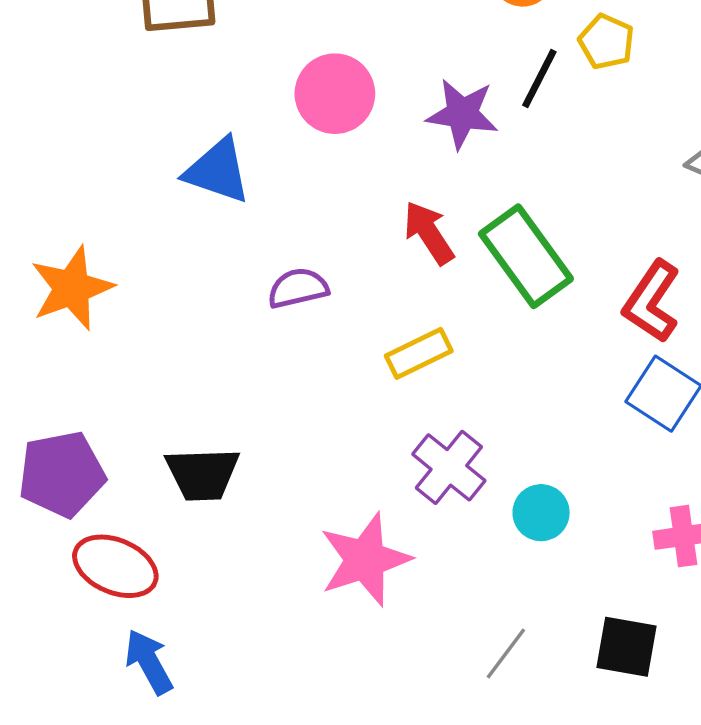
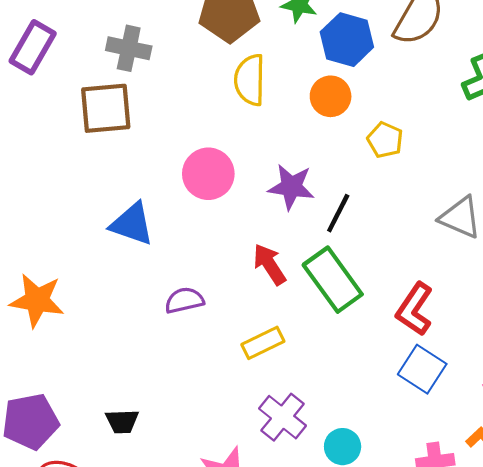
black line: (539, 79) -> (338, 213), moved
orange star: (72, 288) -> (37, 300), turned 30
black trapezoid: (203, 474) -> (122, 421), size x0.7

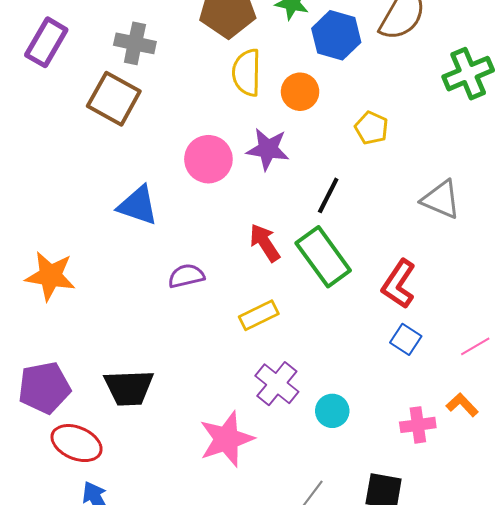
orange circle: (331, 96) -> (300, 92), moved
brown square: (106, 108) -> (114, 99), turned 34
purple star: (291, 187) -> (268, 149), moved
blue square: (422, 369) -> (406, 339), size x0.7
black trapezoid: (122, 421) -> (129, 388), size x1.6

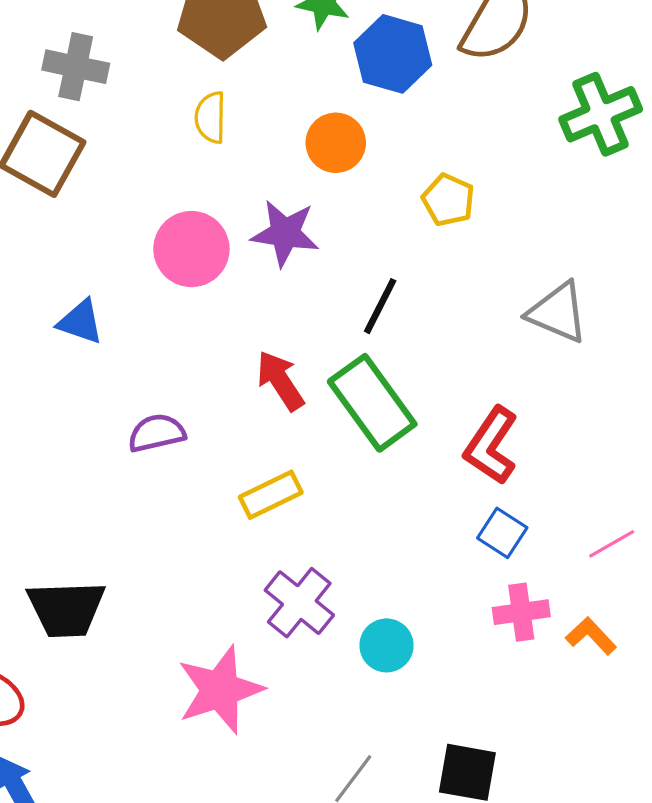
yellow semicircle: (247, 73) -> (210, 117), moved, size x0.7
blue triangle: (138, 205) -> (80, 322), size x0.7
pink cross: (418, 425) -> (521, 612), moved

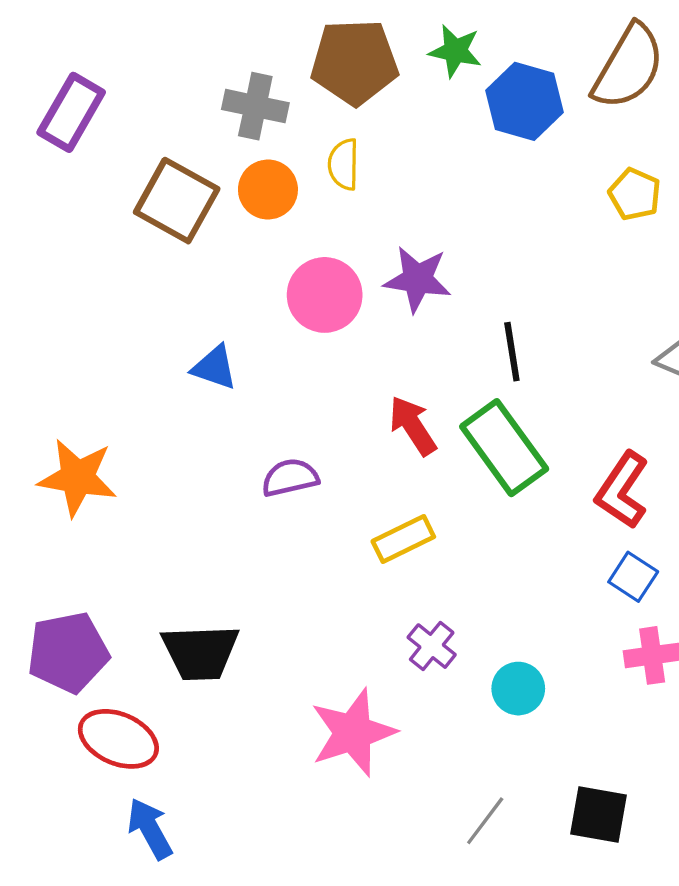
gray cross: (76, 67) -> (255, 106), moved
orange circle: (336, 143) -> (268, 190), moved
yellow pentagon: (448, 200) -> (635, 194), moved
black line: (380, 306) -> (512, 352), turned -36
purple cross: (299, 603) -> (432, 646), size x0.7

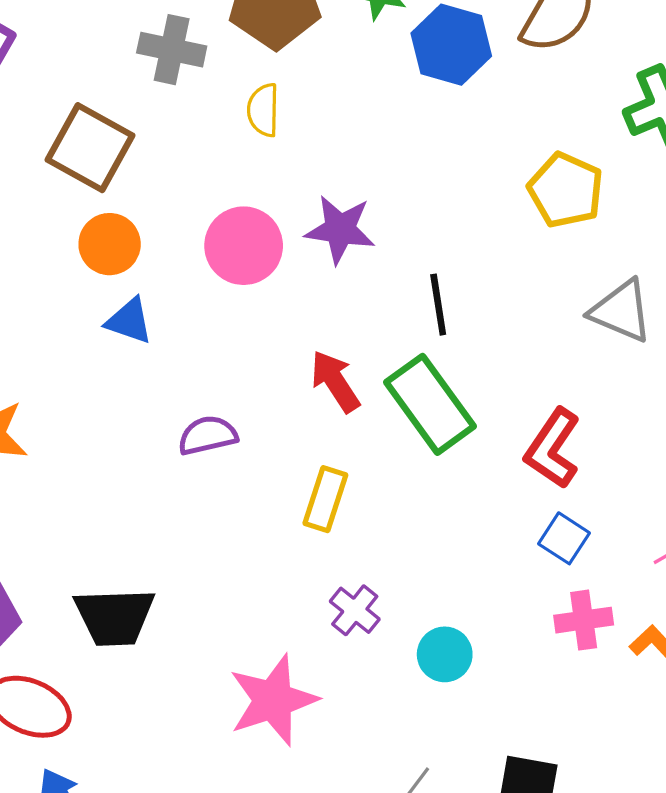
orange circle: (268, 190) -> (110, 244), moved
yellow pentagon: (635, 194) -> (566, 190), moved, size x1.4
yellow rectangle: (403, 539) -> (325, 499), turned -46

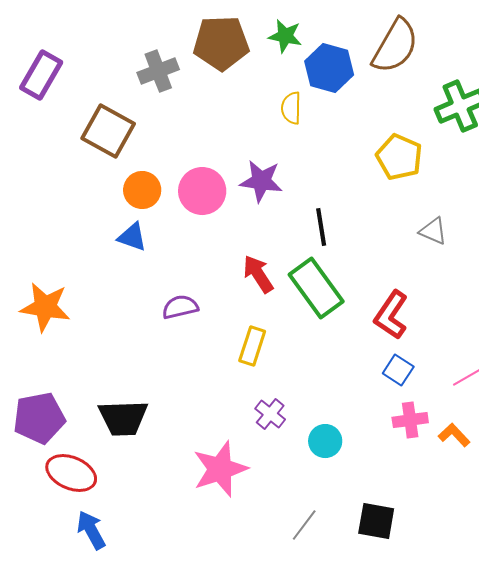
gray cross: (172, 50) -> (158, 71), turned -33
yellow semicircle: (263, 110) -> (291, 108), moved
orange circle: (110, 244) -> (142, 190), moved
gray triangle: (621, 311) -> (433, 231), size x0.7

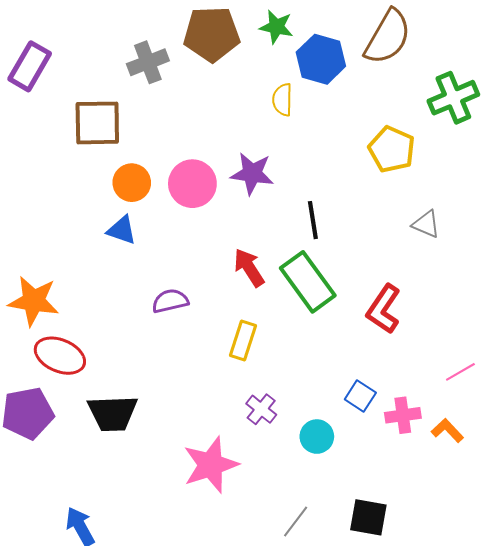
brown square: (108, 131) -> (97, 123), turned -30
blue square: (398, 370) -> (360, 396), moved
red ellipse: (71, 473) -> (60, 356), moved

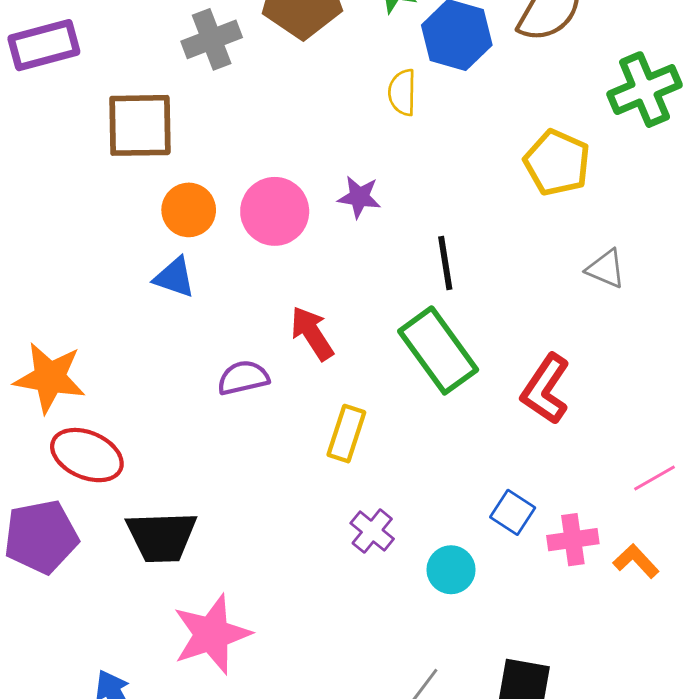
purple rectangle: (30, 66) -> (44, 45), turned 45
purple star: (252, 174) -> (359, 197), size x0.7
red arrow: (249, 268) -> (312, 333), moved
pink star: (211, 465) -> (212, 634), moved

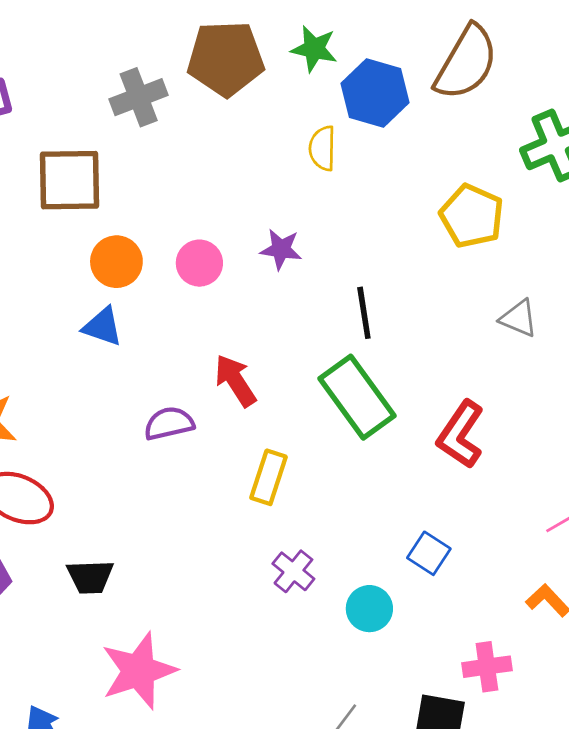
pink circle: (275, 211) -> (199, 263), size x0.7
black trapezoid: (161, 537) -> (90, 577), size x0.7
pink cross: (573, 540) -> (487, 667), moved

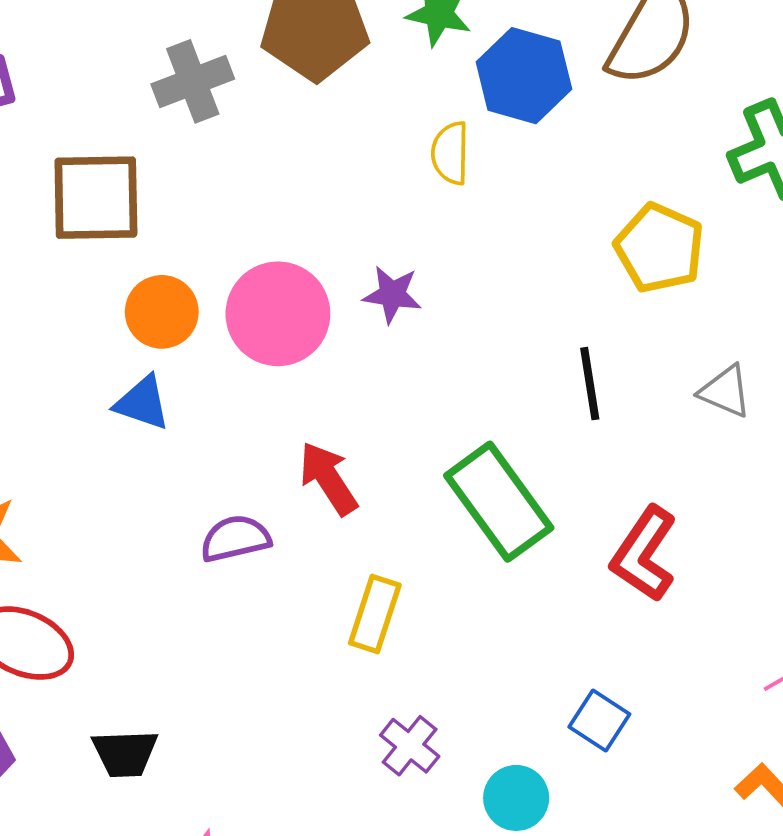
pink circle: (199, 263) -> (278, 314), size x1.6
black line: (364, 313) -> (590, 384), moved

